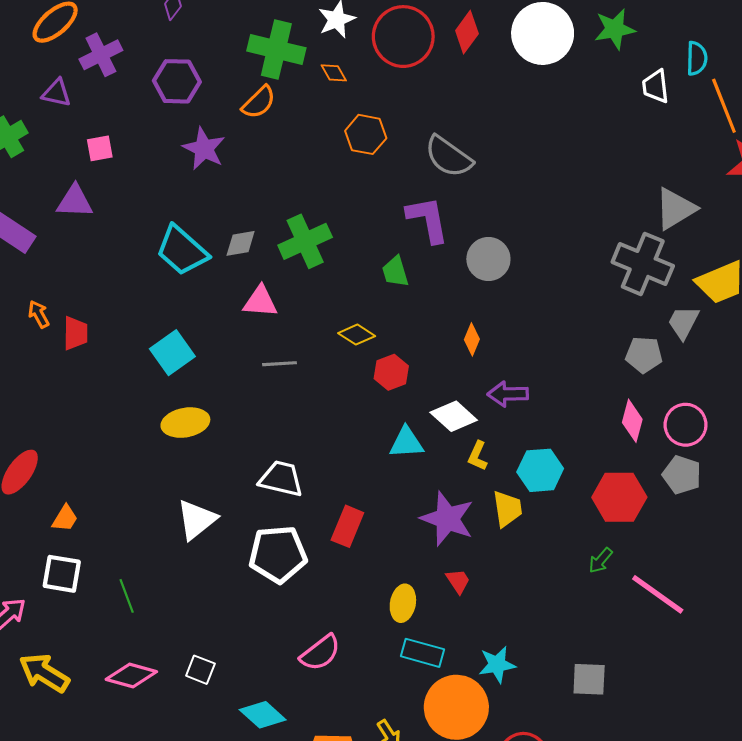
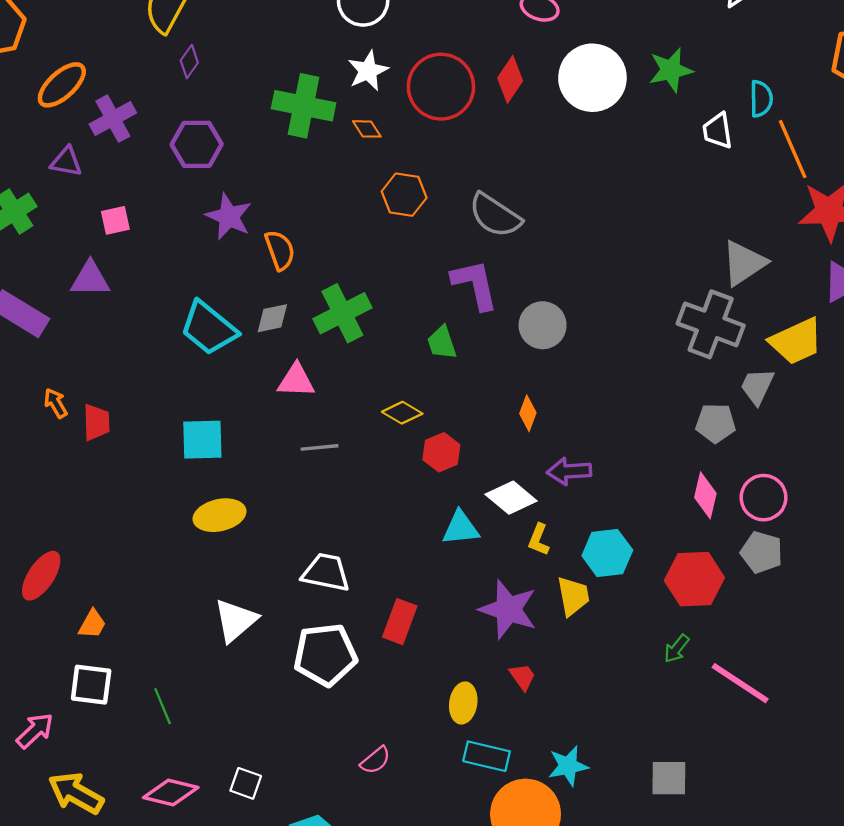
orange semicircle: (259, 102) -> (280, 250), moved, turned -63
cyan square: (172, 353) -> (202, 440), turned 36
pink semicircle: (320, 653) -> (375, 760), size x0.7

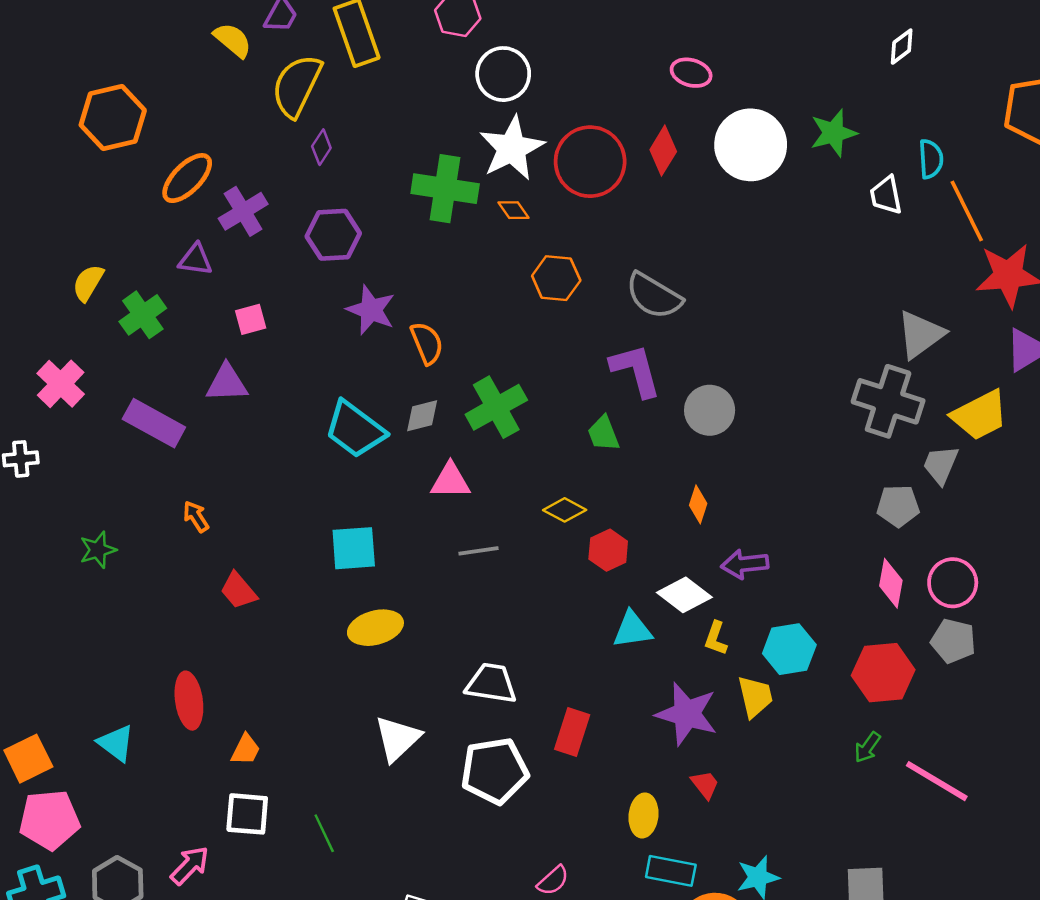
white star: (368, 71) -> (512, 148), size x1.5
red trapezoid: (96, 422) -> (238, 591), moved, turned 144
red ellipse: (41, 576) -> (189, 701), turned -39

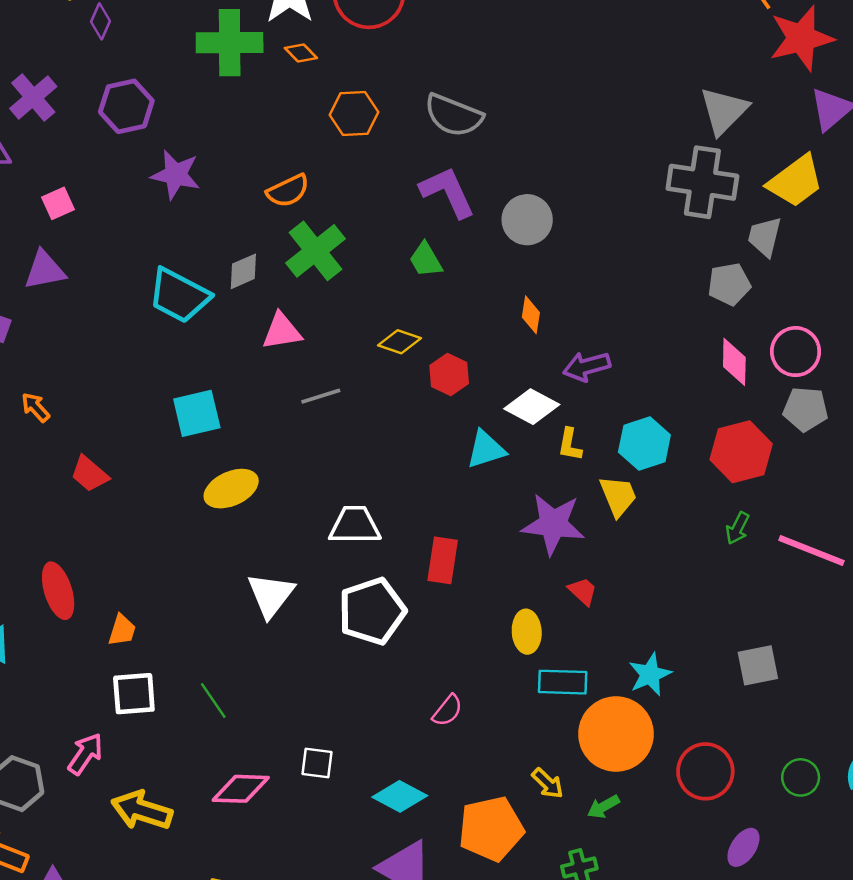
orange semicircle: (427, 343) -> (288, 191), moved, turned 96

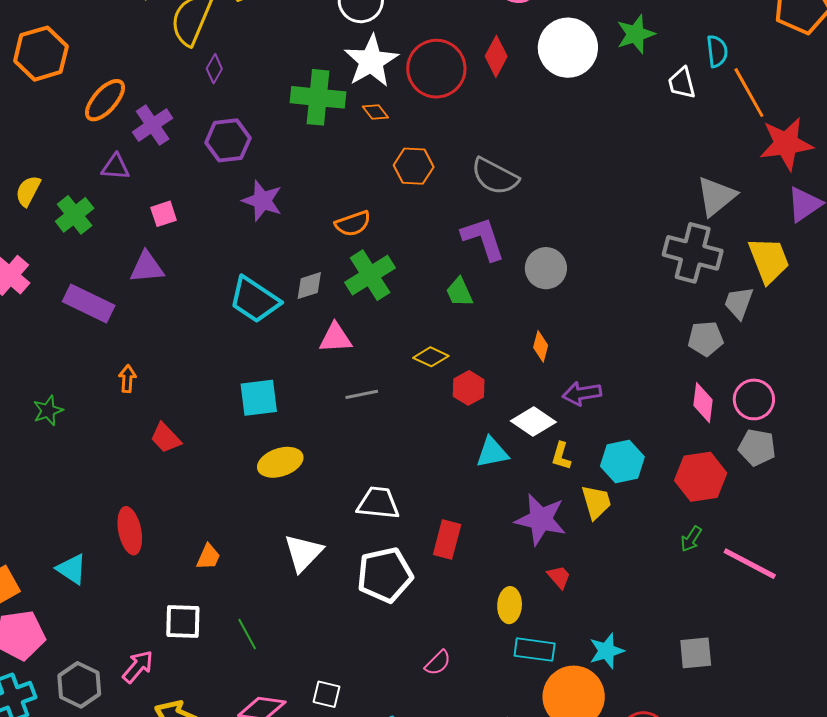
yellow trapezoid: (795, 181) -> (769, 260), turned -81
orange arrow: (35, 407) -> (127, 379), turned 40
orange trapezoid: (122, 630) -> (208, 557), moved

